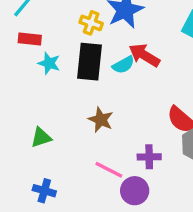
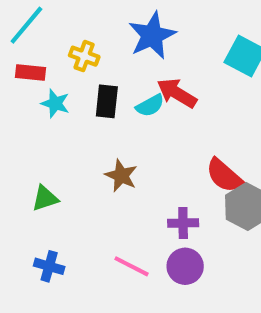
yellow cross: (91, 23) -> (84, 56), moved
black rectangle: (89, 62) -> (107, 101), size x0.7
pink line: (109, 170) -> (132, 266), moved
purple circle: (135, 191) -> (185, 266), moved

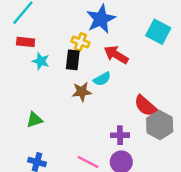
yellow cross: (84, 56) -> (80, 42), moved
cyan semicircle: (150, 106) -> (102, 79), moved
brown star: (121, 176) -> (82, 92), moved, turned -30

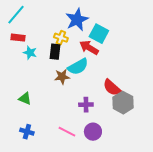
cyan square: (158, 32) -> (99, 34), moved
cyan semicircle: (102, 79) -> (78, 67), size x1.5
green triangle: (34, 120) -> (25, 99), turned 40
purple cross: (120, 135) -> (86, 105), moved

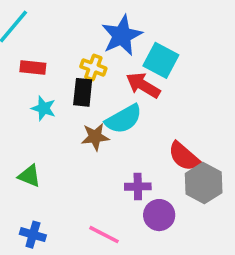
red rectangle: (18, 38) -> (33, 67), moved
cyan star: (30, 53) -> (44, 108), moved
purple circle: (93, 132) -> (159, 215), moved

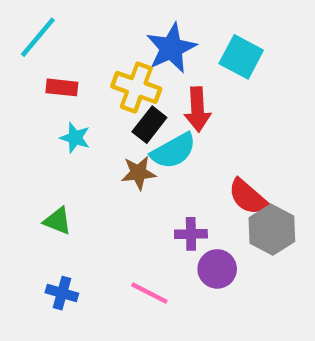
cyan square: (161, 60) -> (241, 57), moved
yellow cross: (93, 67) -> (136, 87), size x1.5
red arrow: (143, 85) -> (197, 109), turned -124
black rectangle: (83, 92) -> (149, 125), moved, turned 32

